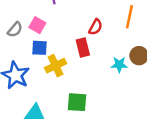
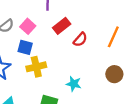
red rectangle: (83, 47) -> (62, 26), moved, turned 54
cyan star: (119, 65) -> (74, 84), moved

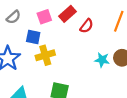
pink square: (28, 26) -> (44, 17), moved, turned 32
cyan star: (74, 84) -> (102, 60), moved

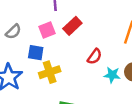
red semicircle: (87, 26) -> (94, 56), moved

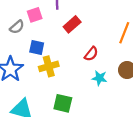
pink square: (47, 30) -> (35, 15), moved
cyan star: (112, 75) -> (100, 78), moved

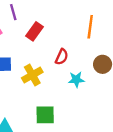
yellow cross: (49, 66) -> (32, 75), moved

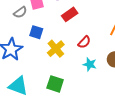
yellow cross: (32, 75) -> (56, 49), turned -30

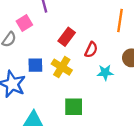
red rectangle: (70, 14) -> (67, 37), moved
blue square: (36, 32) -> (35, 65), moved

